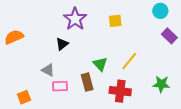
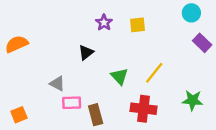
purple star: (75, 19) -> (104, 22), moved, size x0.6
black triangle: (62, 44) -> (86, 52), moved
brown rectangle: (87, 82) -> (96, 115), moved
orange square: (24, 97) -> (19, 115), moved

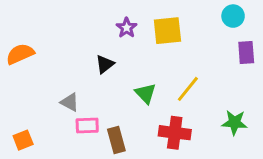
yellow square: (137, 25) -> (167, 31), size x1.5
purple rectangle: (202, 43) -> (246, 53), turned 42

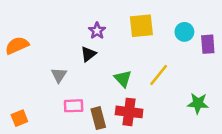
cyan circle: (233, 16) -> (184, 32), moved
purple star: (127, 28) -> (97, 31), moved
gray triangle: (70, 102) -> (59, 75), moved, turned 35
red cross: (175, 133) -> (129, 112), moved

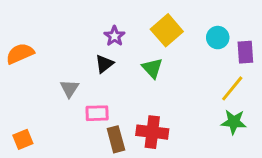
yellow square: (141, 26) -> (167, 30), turned -35
yellow line: (159, 75) -> (232, 88), moved
green triangle: (123, 79) -> (152, 68), moved
pink rectangle: (74, 106) -> (97, 113), moved

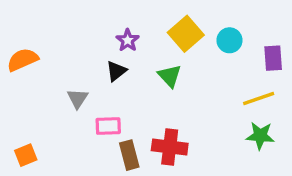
cyan circle: (218, 38) -> (229, 40), moved
yellow line: (232, 88) -> (259, 99), turned 32

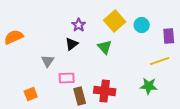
green star: (260, 136) -> (149, 86), moved
orange square: (26, 155) -> (31, 94), moved

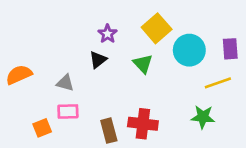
cyan circle: (142, 25) -> (189, 50), moved, size x1.5
orange semicircle: (14, 37) -> (19, 75), moved
gray triangle: (48, 61) -> (65, 83), turned -48
pink rectangle: (67, 78) -> (68, 111), moved

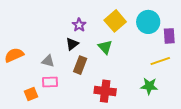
cyan circle: (189, 50) -> (148, 22), moved
brown rectangle: (109, 131) -> (80, 65), moved, turned 36

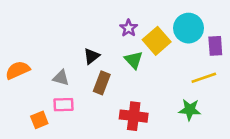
yellow square: (115, 21) -> (157, 41), moved
purple star: (79, 25) -> (129, 28), moved

